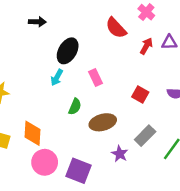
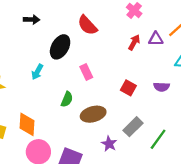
red semicircle: (116, 28) -> (87, 25), moved
cyan arrow: (57, 78) -> (37, 72), moved

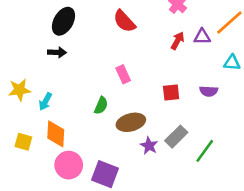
black arrow: (32, 20) -> (57, 52), moved
black ellipse: (60, 47) -> (63, 21), moved
cyan arrow: (37, 72) -> (45, 102), moved
red square: (128, 88) -> (171, 92), turned -35
purple star: (109, 144) -> (149, 146), moved

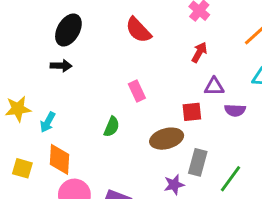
purple triangle: (202, 37) -> (214, 87), moved
brown ellipse: (131, 122) -> (167, 139), moved
gray rectangle: (176, 137) -> (198, 162), turned -30
purple star: (149, 146) -> (174, 185), moved, turned 30

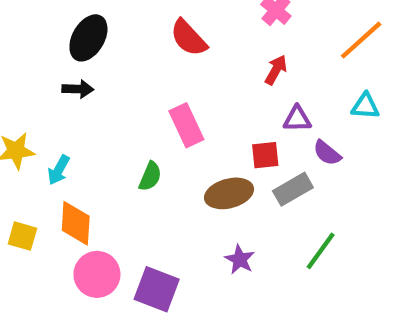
pink rectangle: (137, 91) -> (186, 125), size x1.4
purple semicircle: (235, 110) -> (327, 153), turned 36
gray rectangle: (198, 162) -> (293, 189), moved, turned 45
purple star: (174, 185) -> (240, 259), turned -30

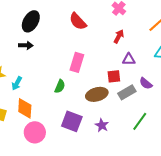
pink rectangle: (186, 125) -> (77, 62), turned 42
purple semicircle: (327, 153) -> (146, 83), moved
purple square: (157, 289) -> (72, 121), moved

